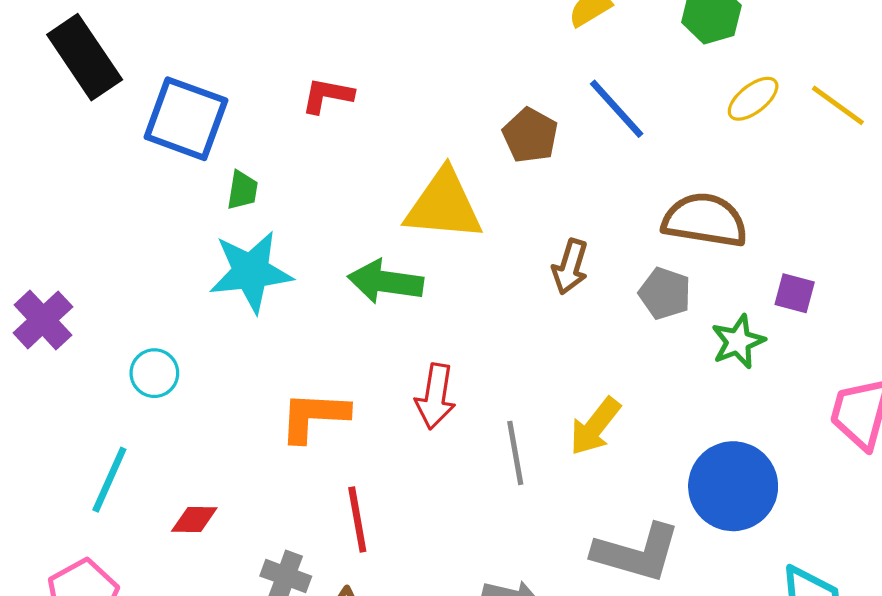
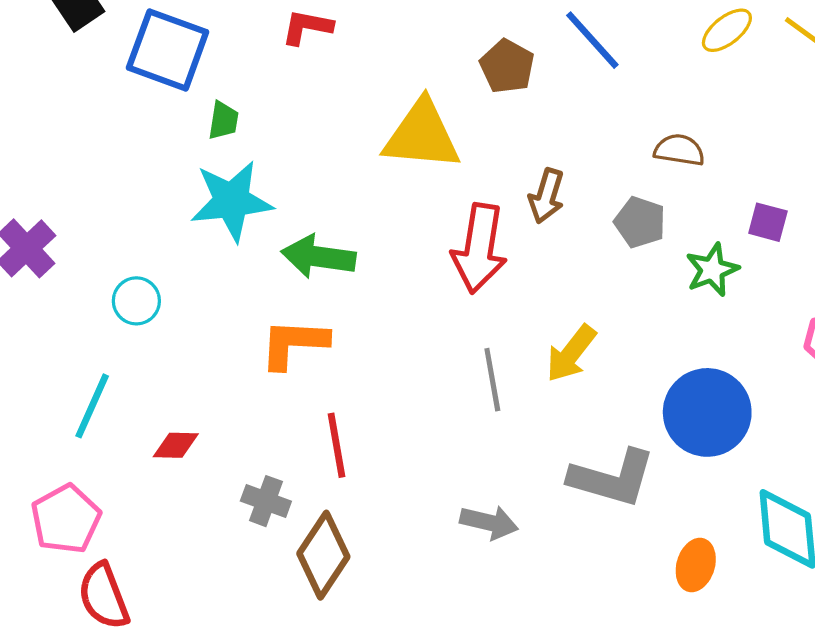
brown semicircle: (705, 220) -> (679, 150), size x0.6
green arrow: (386, 282) -> (318, 257), moved
red arrow: (435, 396) -> (479, 248), moved, size x1.4

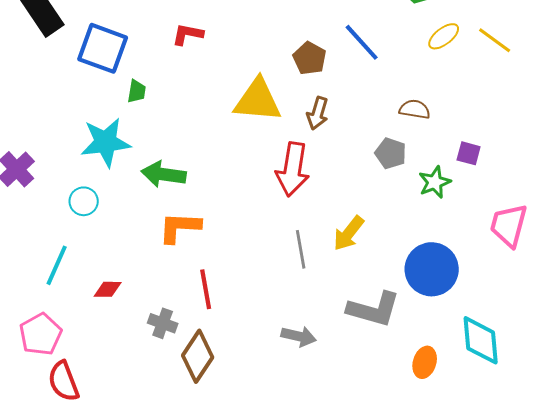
brown arrow: (546, 196) -> (318, 113), moved
cyan star: (232, 201) -> (106, 142), moved
green arrow: (318, 257) -> (164, 174), moved

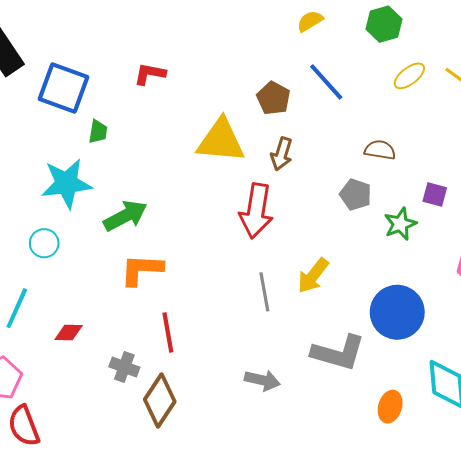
green arrow: (164, 174) -> (125, 216), turned 144

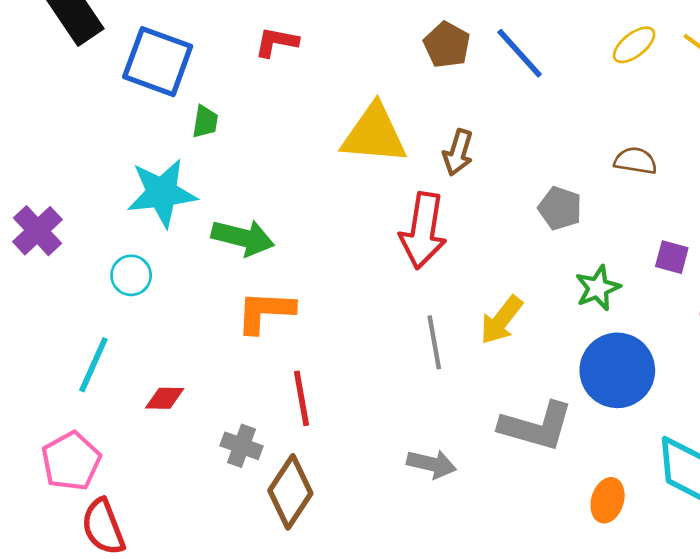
brown pentagon: (273, 98) -> (447, 45), moved
brown semicircle: (380, 150) -> (635, 161), moved
purple square: (435, 195) -> (672, 257), moved
green arrow: (125, 216) -> (243, 238), turned 42
green star: (400, 224) -> (598, 288), moved

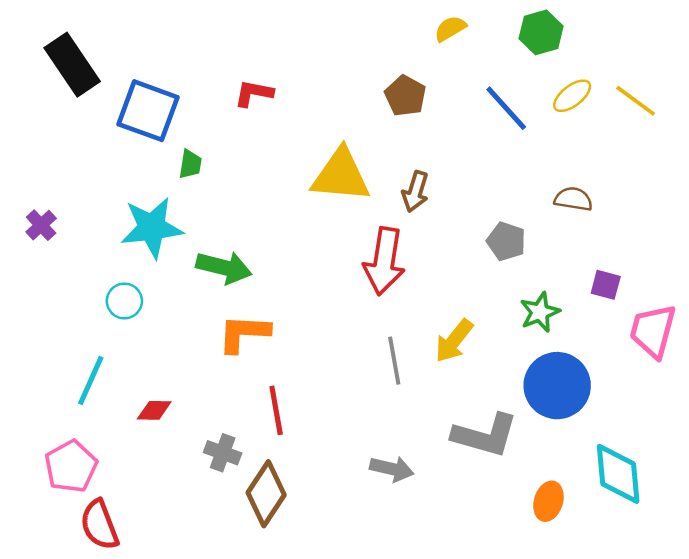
blue line: (520, 53) -> (506, 108), moved
purple cross: (38, 231) -> (41, 225), moved, size x0.7

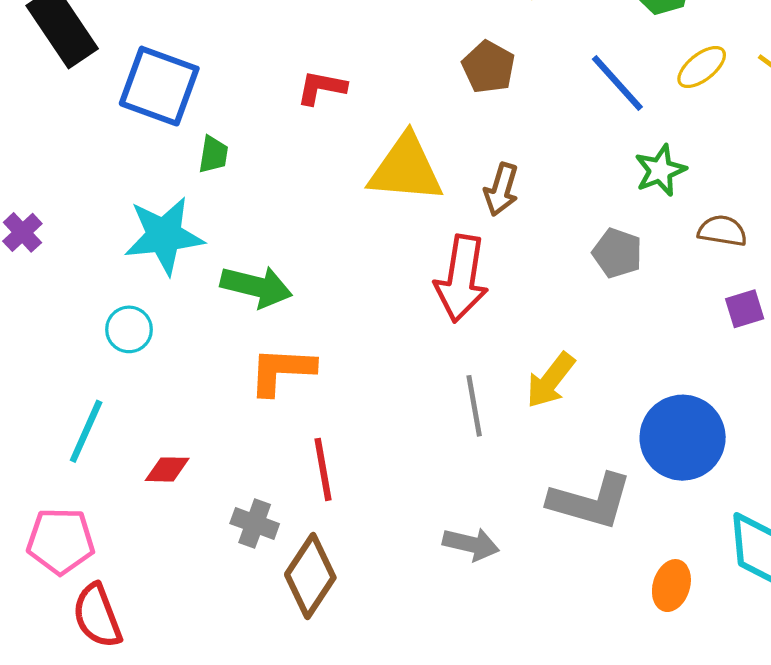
red L-shape: (254, 93) -> (321, 88), moved
brown semicircle: (573, 199) -> (722, 231), moved
purple square: (606, 285) -> (745, 309), turned -32
green star: (540, 312) -> (660, 170), moved
pink pentagon: (71, 466) -> (61, 541), turned 30

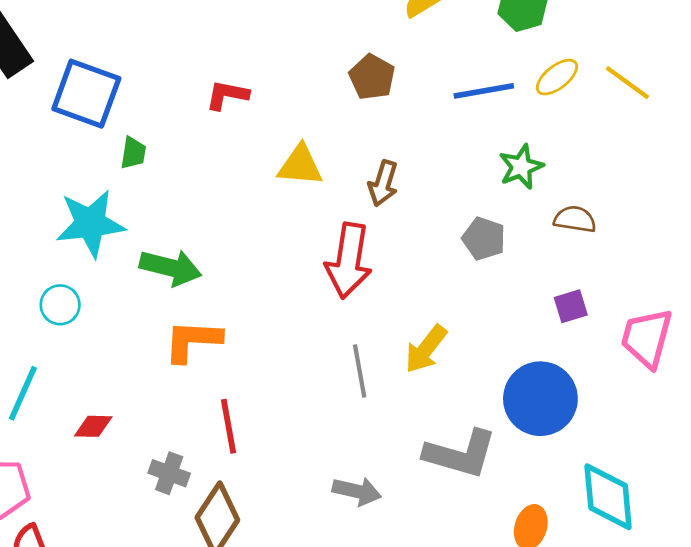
blue line: (617, 83) -> (484, 91), turned -58
yellow triangle: (406, 169) -> (300, 165), size x0.7
purple square: (745, 309) -> (571, 306), moved

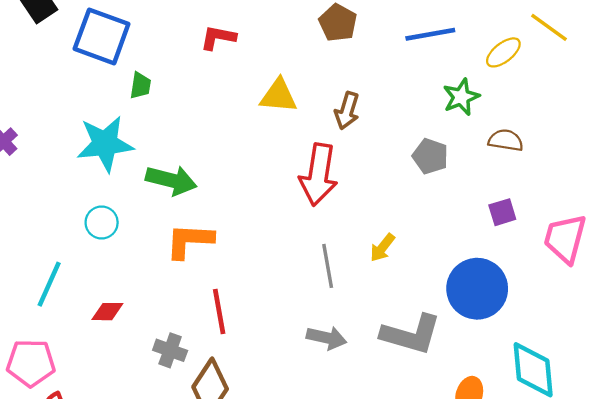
yellow ellipse: (557, 77) -> (503, 52), moved
cyan circle: (60, 305) -> (102, 223), moved
yellow arrow: (426, 349) -> (382, 248), size x0.7
gray arrow: (357, 491) -> (326, 338), moved

